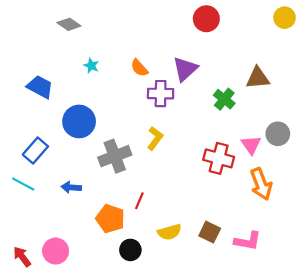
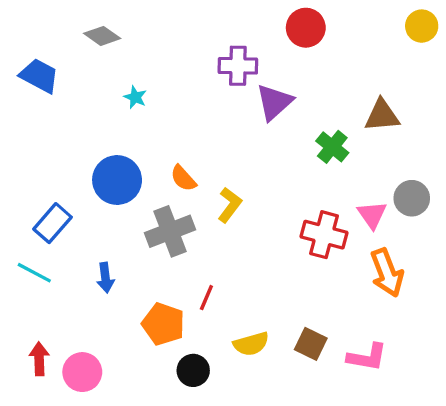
orange semicircle: (139, 68) -> (183, 178), moved
blue trapezoid: (40, 87) -> (39, 76), moved
purple cross: (161, 94) -> (238, 66), moved
blue arrow: (71, 187) -> (105, 278), turned -102
red arrow: (22, 257) -> (39, 359), moved, turned 35

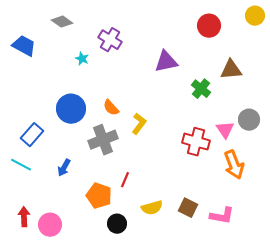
red circle: (306, 28) -> (209, 26), moved
purple cross: (238, 66) -> (110, 40), moved, turned 30
purple triangle: (274, 102) -> (166, 62), turned 30
blue arrow: (105, 278) -> (64, 168), turned 36

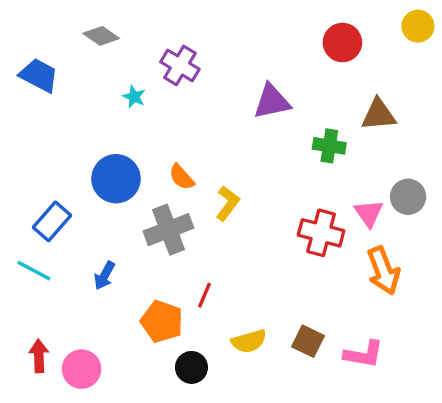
green cross: (201, 89) -> (329, 146), turned -30

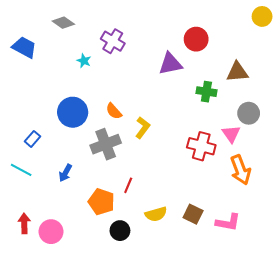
red circle: (342, 43) -> (196, 39), moved
gray circle: (408, 197) -> (249, 113), moved
blue rectangle: (52, 221) -> (32, 139), size x0.7

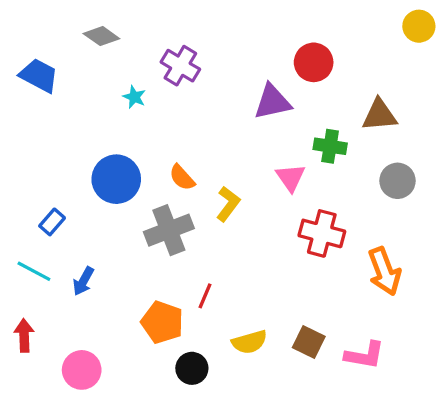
pink triangle: (231, 134) -> (291, 178), moved
blue arrow: (65, 173) -> (83, 281), moved
red arrow: (24, 223) -> (24, 335), moved

